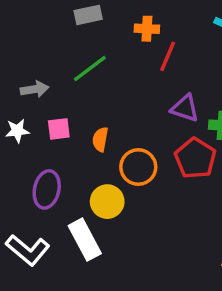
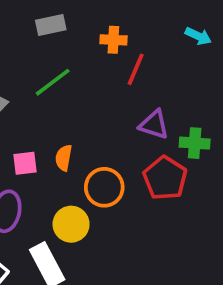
pink square: (59, 129) -> (25, 163), moved

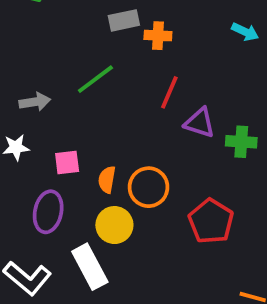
gray rectangle: (51, 25) -> (124, 20), moved
red line: (136, 69) -> (169, 92), moved
orange semicircle: (64, 158) -> (107, 180), moved
red pentagon: (165, 178) -> (211, 221), moved

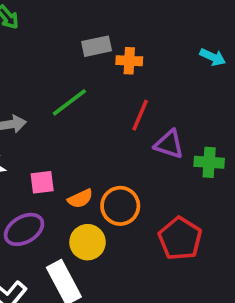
orange semicircle: (107, 180) -> (80, 199), turned -125
purple ellipse: (48, 212) -> (24, 229), turned 48

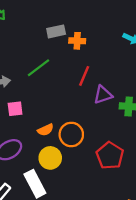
purple triangle: (169, 144) -> (103, 95), turned -36
pink square: (42, 182) -> (15, 109), moved

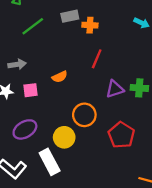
green line: (39, 68) -> (33, 26), moved
purple triangle: (103, 95) -> (115, 89), moved
orange semicircle: (46, 130) -> (60, 77), moved

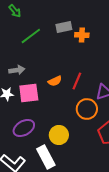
red line: (97, 59) -> (77, 81), moved
pink square: (31, 90) -> (29, 93), size x1.5
orange circle: (84, 115) -> (87, 109), moved

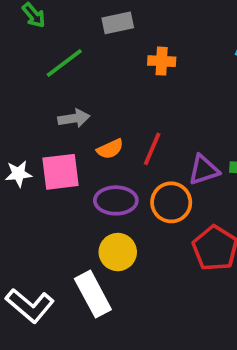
gray rectangle: (64, 27) -> (118, 23), moved
gray arrow: (17, 70) -> (74, 118), moved
purple ellipse: (24, 128) -> (116, 200), moved, turned 30

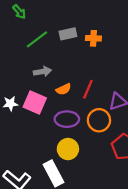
gray rectangle: (118, 23) -> (68, 34), moved
pink square: (60, 172) -> (35, 103), turned 30

